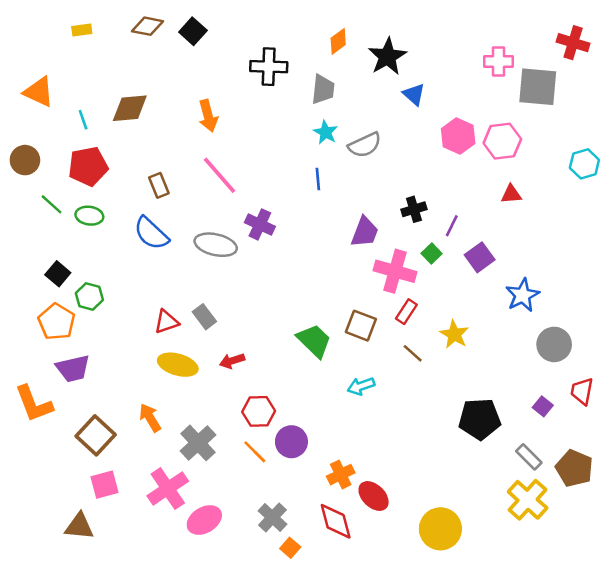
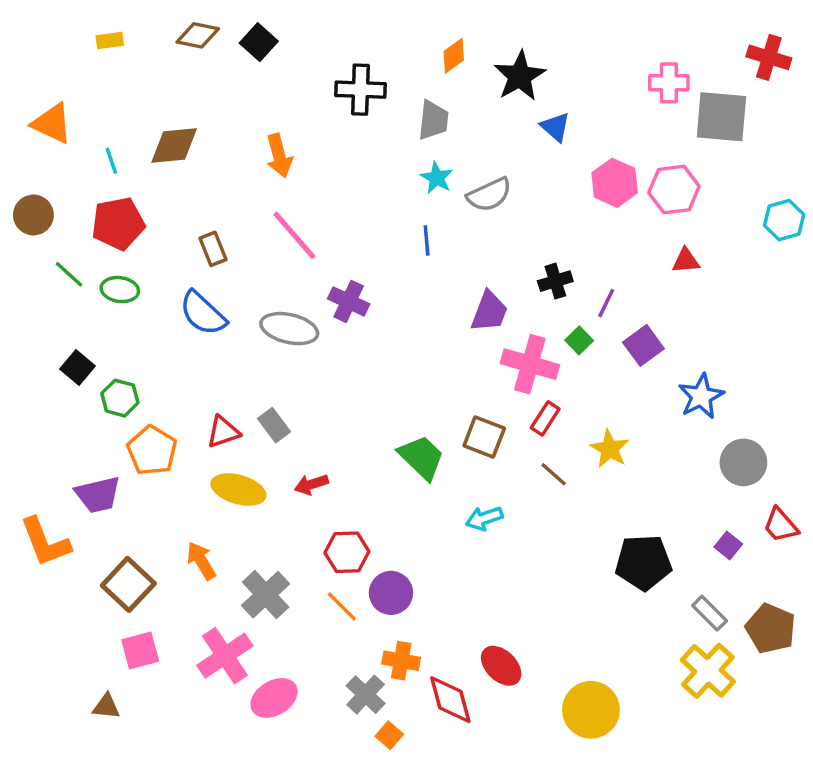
orange pentagon: (57, 322) -> (152, 451), moved
red trapezoid: (582, 391) -> (781, 525), turned -52
orange cross: (341, 475) -> (401, 661), moved, turned 36
brown triangle: (79, 526) -> (106, 706), size x0.7

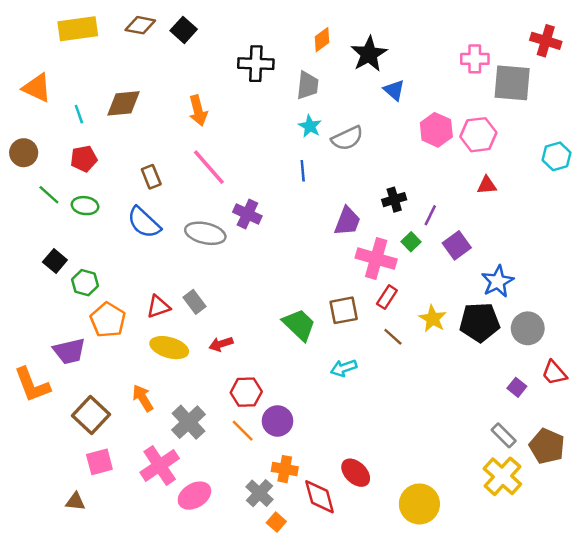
yellow rectangle: (110, 40) -> (78, 29), size x2.0
red pentagon: (118, 223) -> (84, 159), size x0.7
brown square: (484, 437) -> (344, 310), turned -32
black pentagon: (643, 562) -> (480, 322), moved

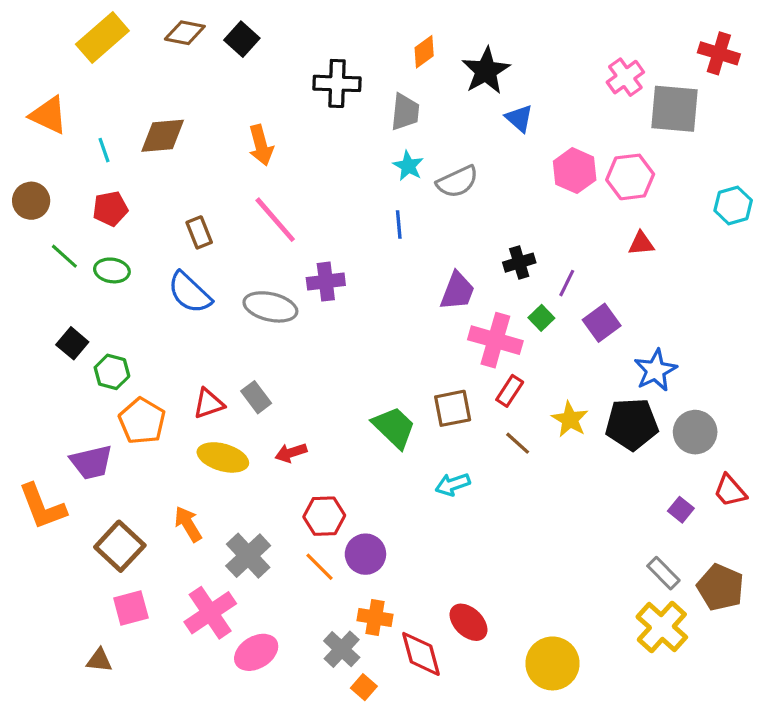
yellow rectangle: (78, 29) -> (102, 37), turned -33
pink cross: (475, 59) -> (625, 77), turned -36
purple cross: (247, 214) -> (326, 282), turned -32

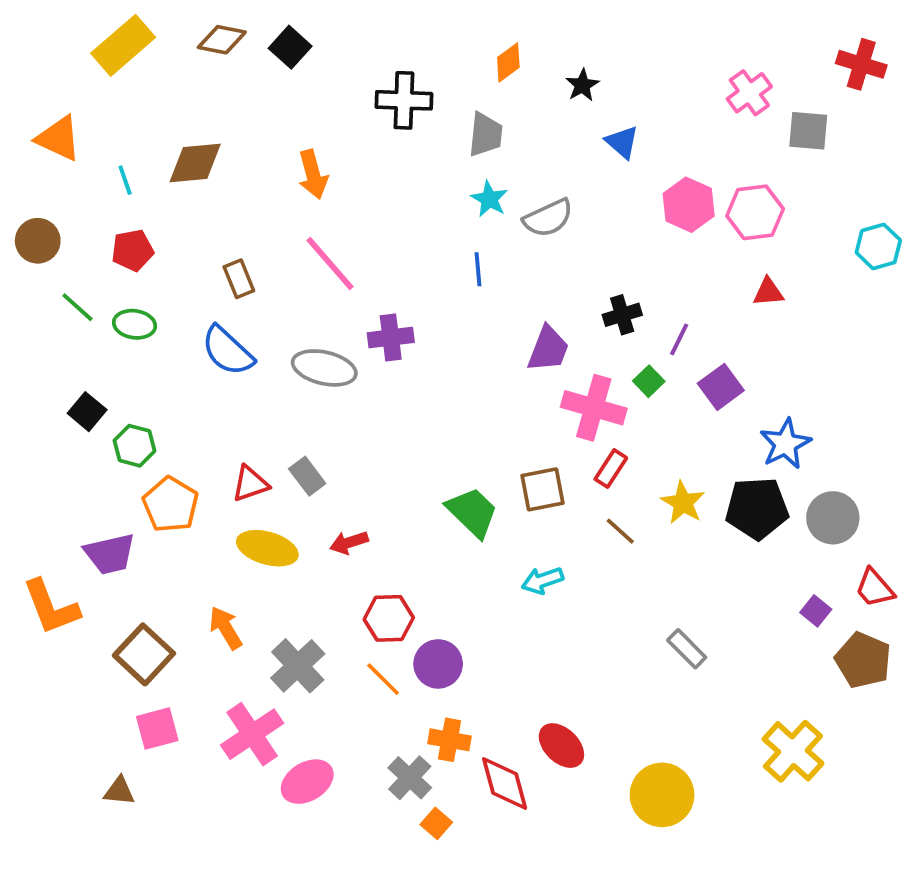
black star: (486, 71) -> (582, 85), size x0.6
gray square: (675, 109) -> (808, 131), size x0.7
gray rectangle: (663, 573) -> (687, 649), moved
brown pentagon: (720, 587) -> (863, 660), moved

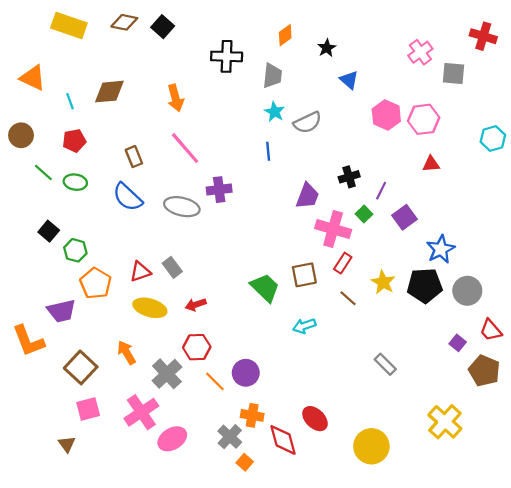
yellow rectangle: (123, 45) -> (69, 26), turned 60
red hexagon: (389, 618) -> (197, 347), moved
brown triangle: (119, 791) -> (67, 444), turned 48

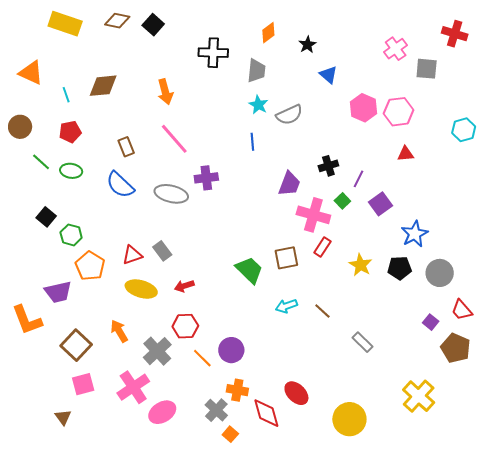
black pentagon: (425, 285) -> (400, 268), size x0.7
brown line: (348, 298) -> (322, 311), moved

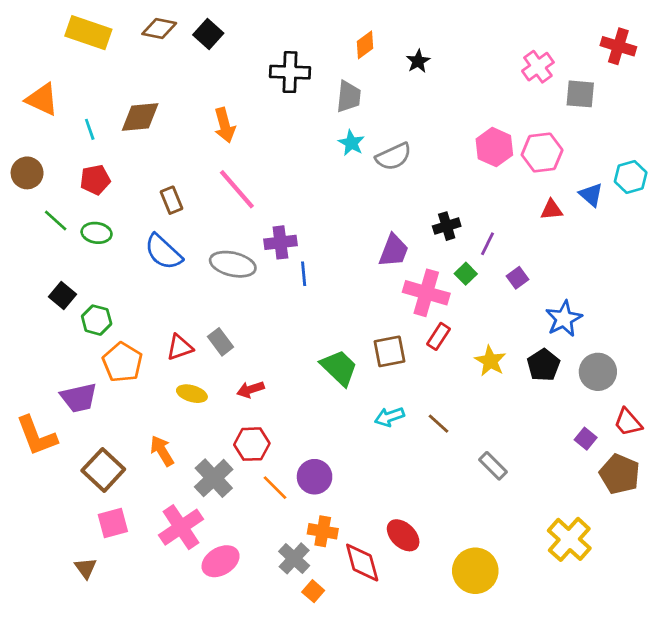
blue triangle: (328, 75) -> (591, 195), moved
blue line: (252, 142) -> (304, 274), moved
purple square: (381, 204) -> (518, 278), size x0.7
black pentagon: (400, 268) -> (543, 365), turned -30
yellow ellipse: (141, 289) -> (192, 394), size x0.7

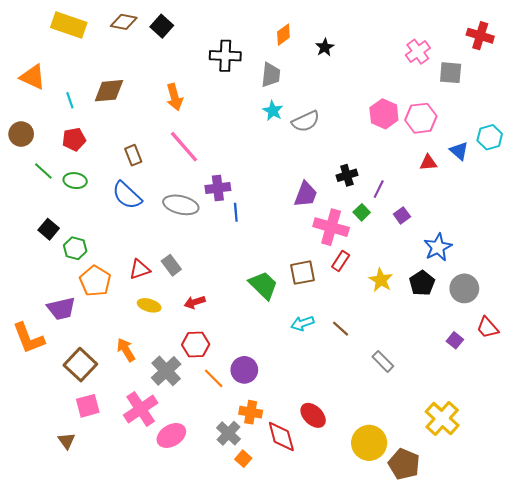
brown pentagon: (620, 474) -> (404, 464), moved

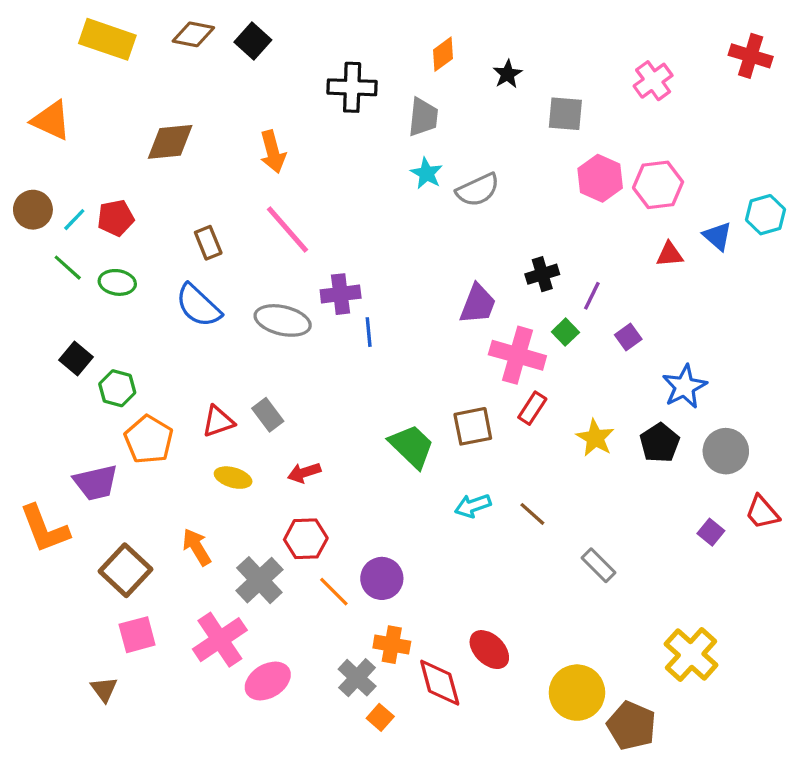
gray square: (451, 73) -> (565, 114), moved
cyan line: (70, 100) -> (74, 220), moved, turned 63

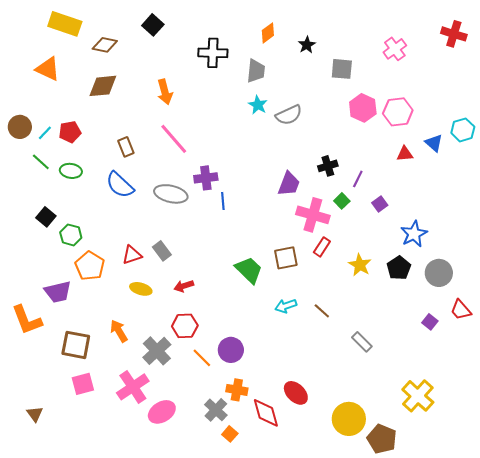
brown diamond: (193, 34) -> (105, 45), moved
orange triangle: (51, 120) -> (48, 69), moved
brown square: (126, 570) -> (76, 345), turned -32
brown triangle: (104, 689) -> (35, 414), moved

